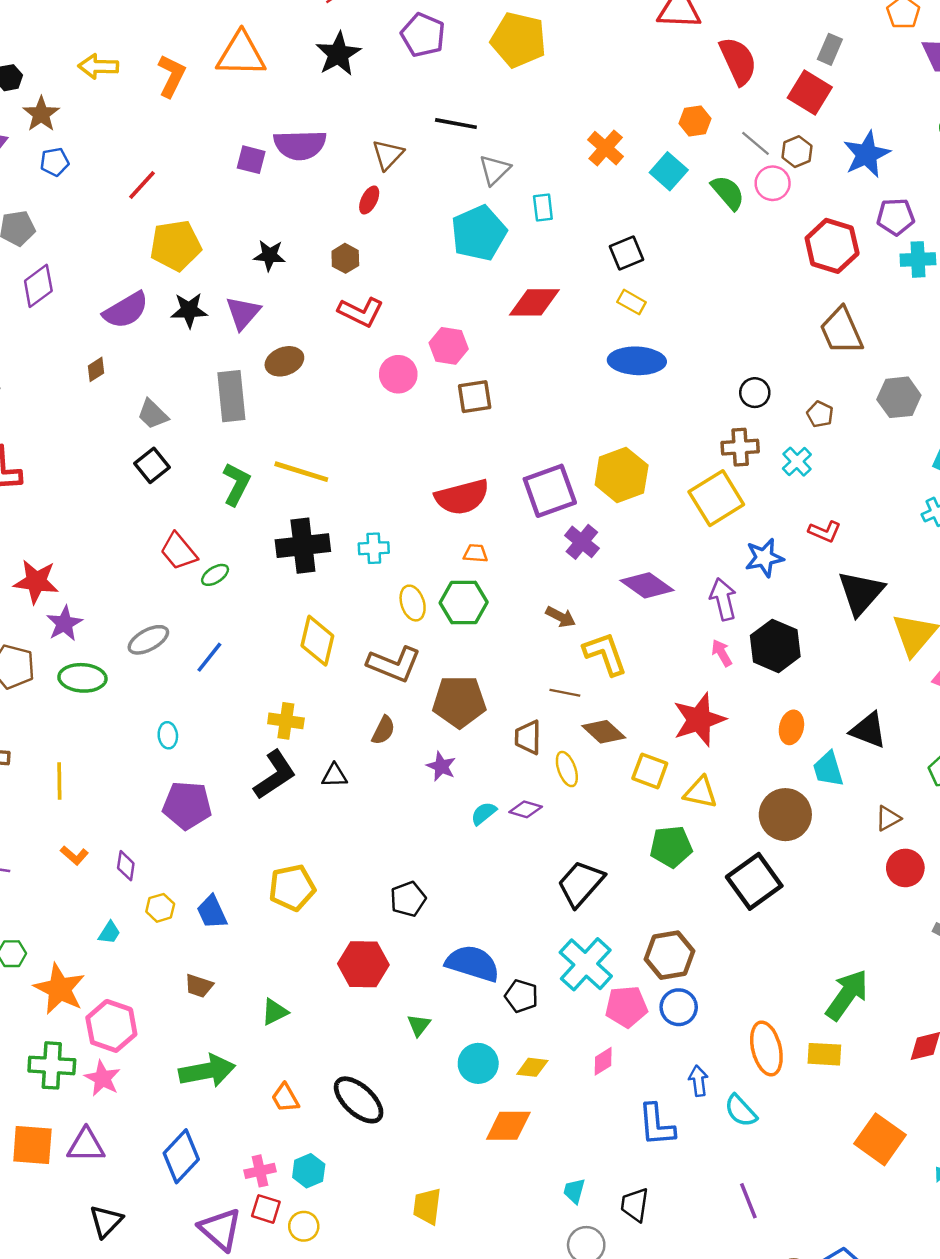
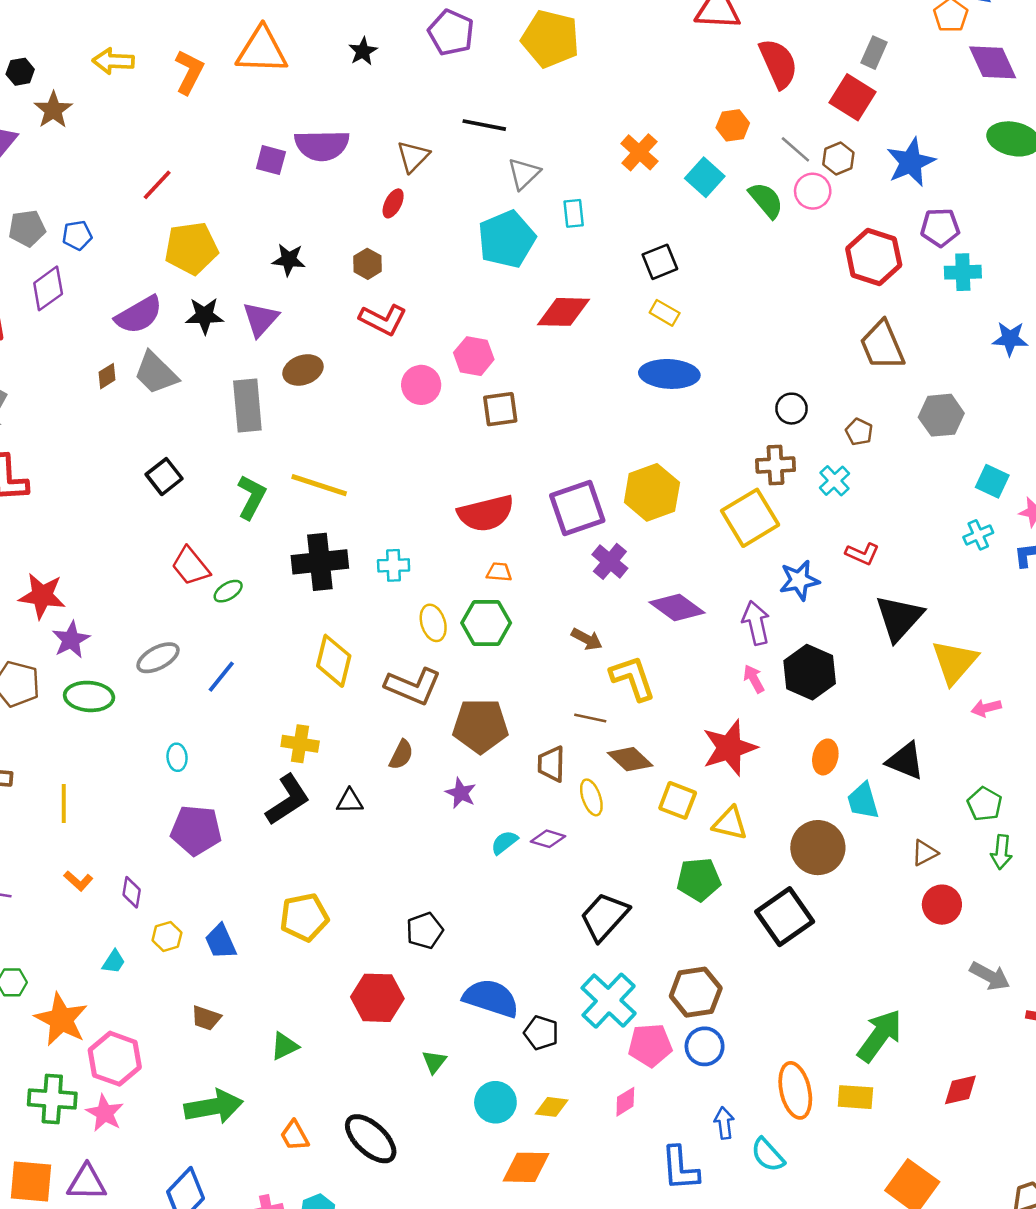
black star: (338, 54) -> (363, 51), size x0.6
blue pentagon: (55, 162) -> (77, 235), moved
gray trapezoid: (153, 414) -> (156, 373), moved, size x1.4

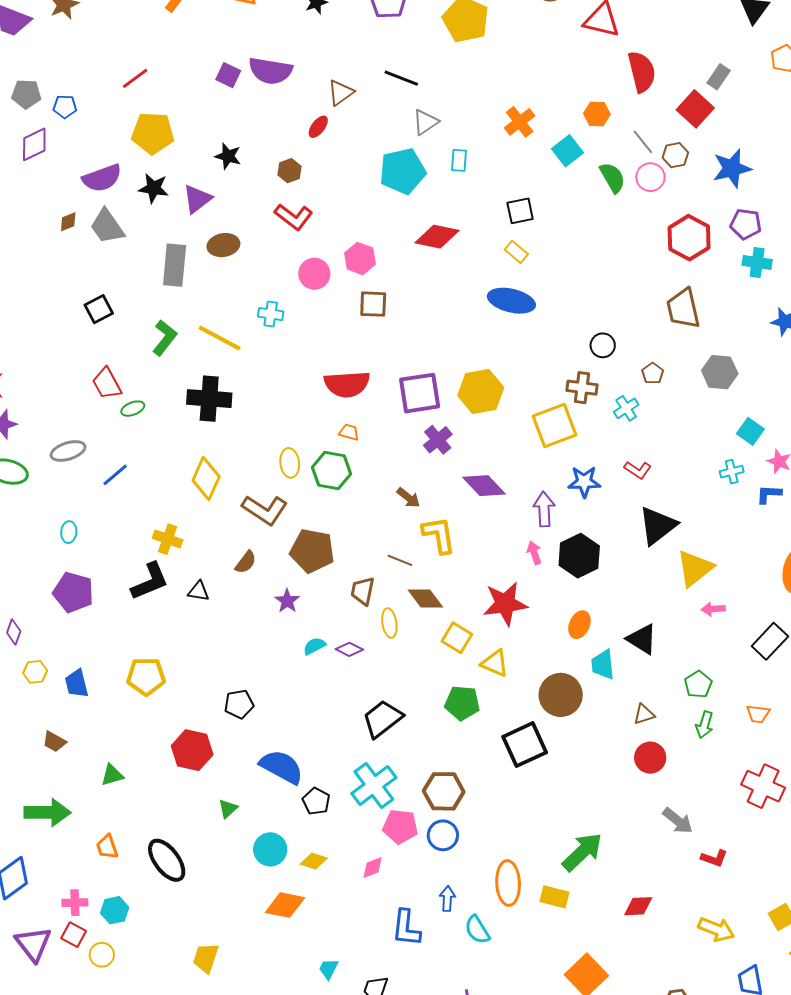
cyan cross: (394, 565) -> (271, 314), moved

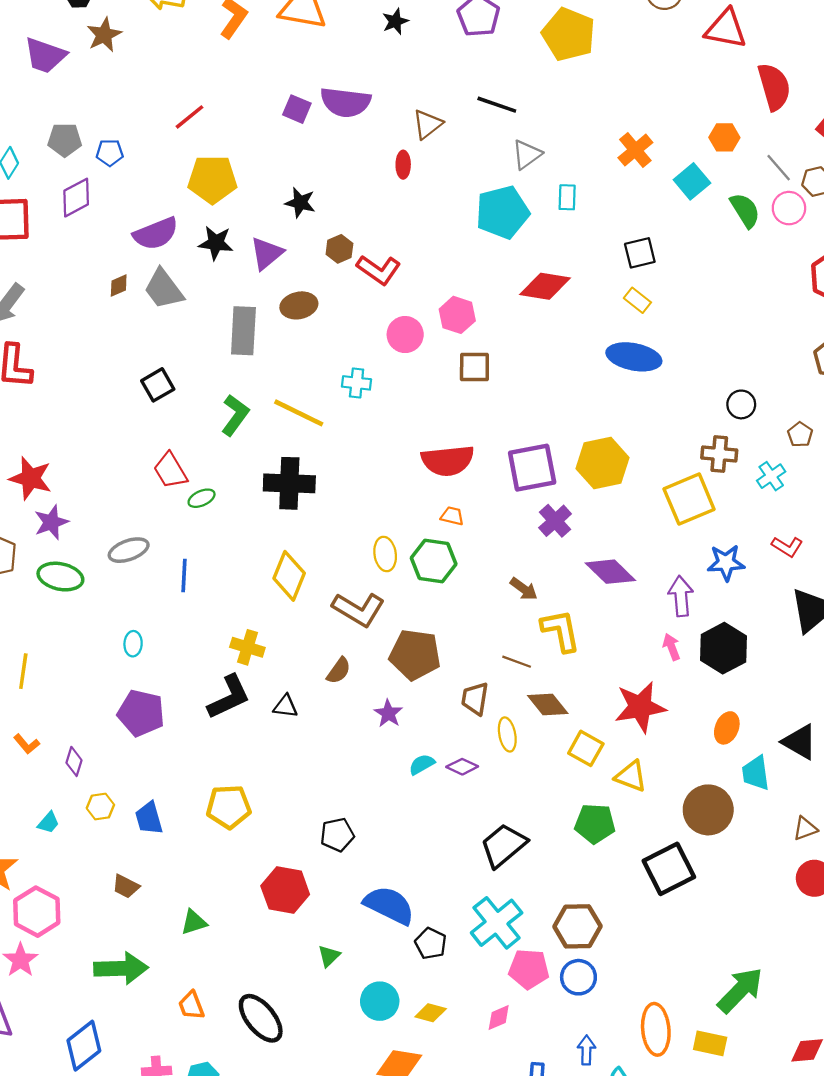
red ellipse: (318, 127) -> (403, 165), turned -35
brown hexagon: (289, 171) -> (339, 249), moved
blue line: (115, 475) -> (184, 576), turned -44

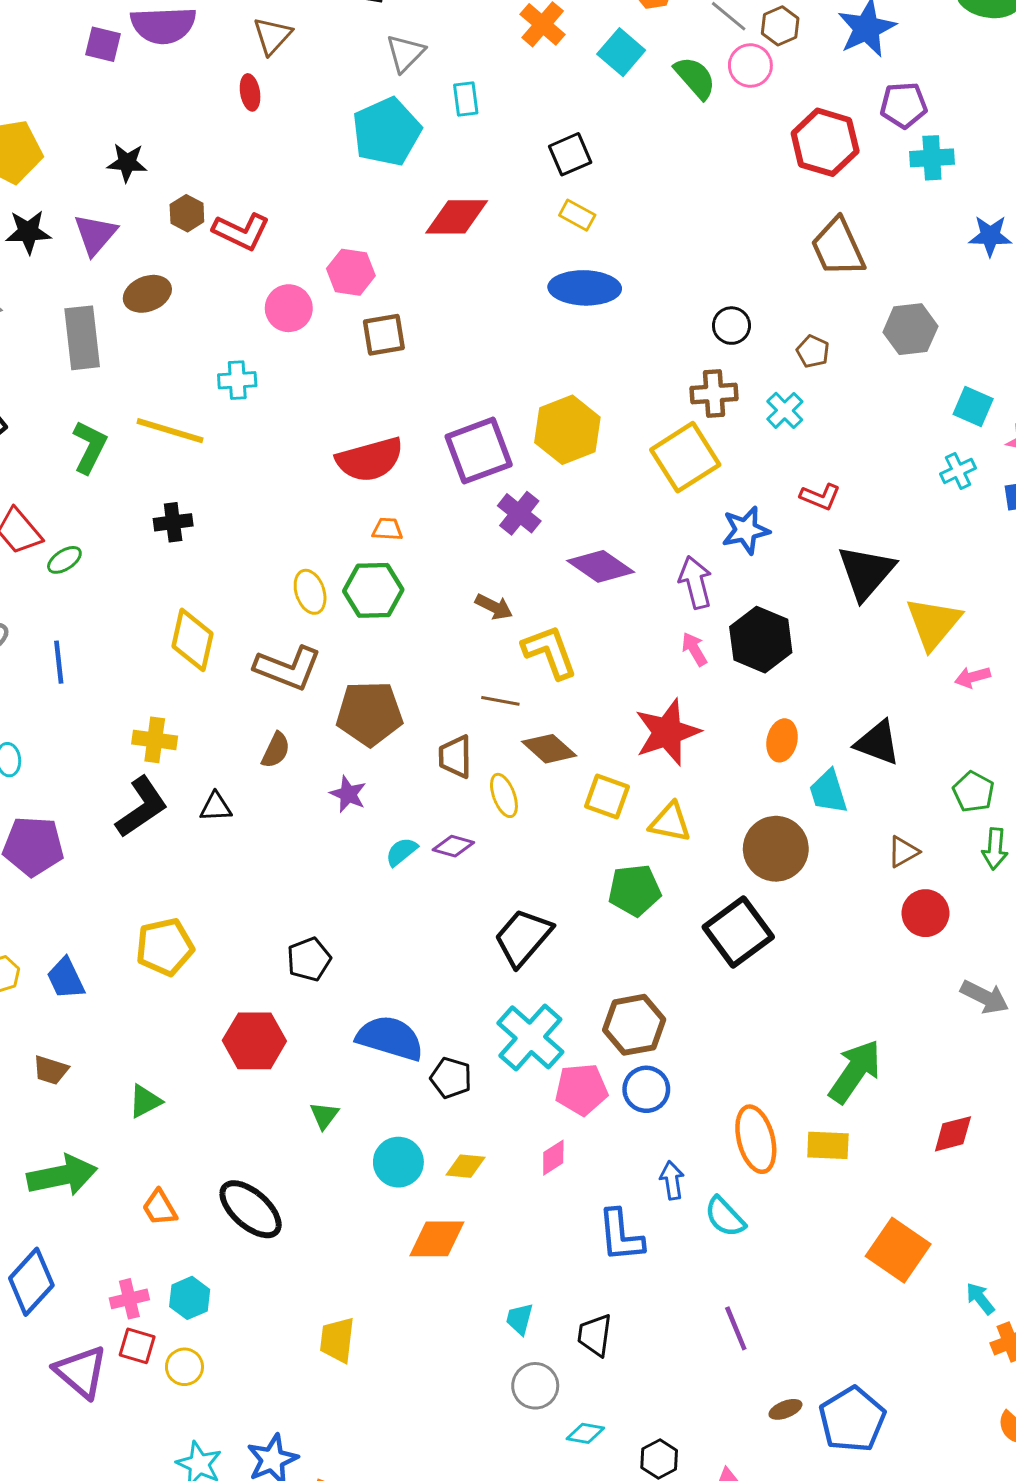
black cross: (289, 483) -> (173, 522), size x0.6

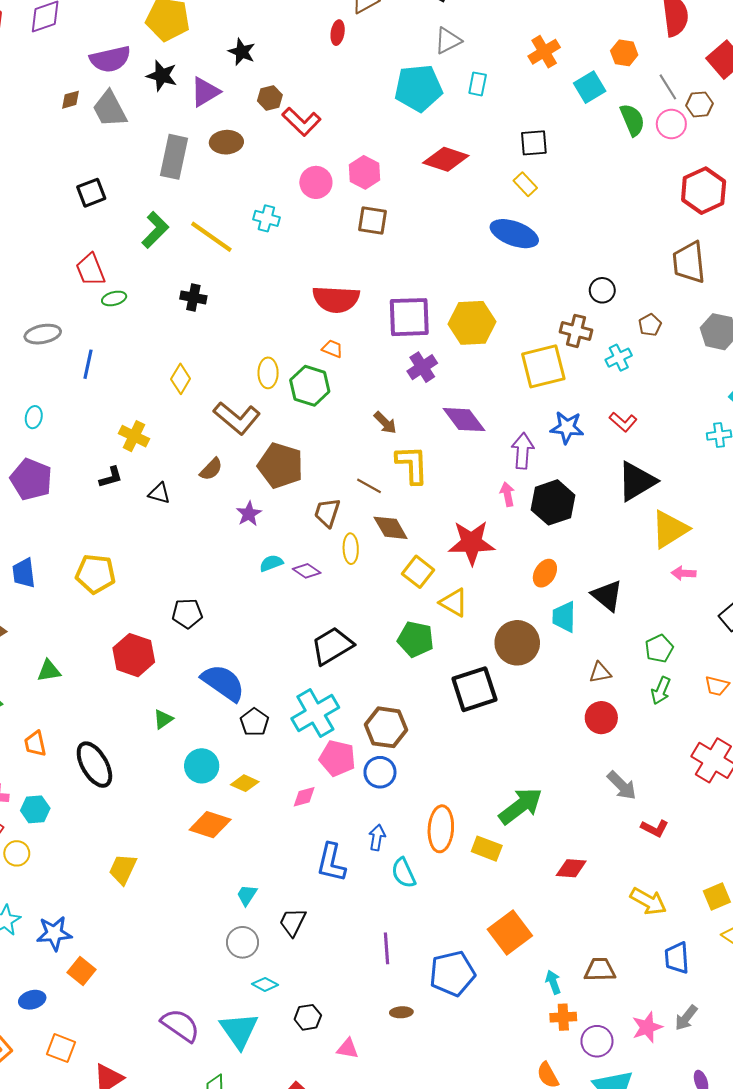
yellow diamond: (193, 640) -> (181, 379), size x0.7
black L-shape: (142, 807) -> (111, 477), size x0.6
blue pentagon: (852, 1419) -> (452, 973), moved

